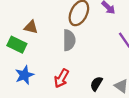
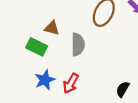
gray semicircle: (69, 40) -> (78, 44), moved
red arrow: (61, 78) -> (71, 83), moved

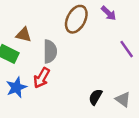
red arrow: (71, 83) -> (42, 78), moved

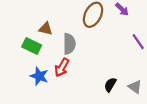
blue star: (16, 87) -> (39, 76), turned -30

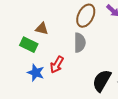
gray semicircle: (69, 44) -> (80, 43), moved
black semicircle: (110, 85) -> (102, 81), size x1.6

